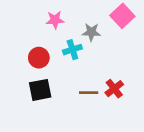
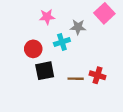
red cross: (114, 89) -> (97, 75), turned -35
black square: (40, 90) -> (45, 71), moved

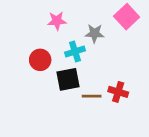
black square: (45, 71) -> (68, 79), moved

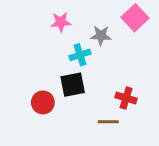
red circle: (40, 60) -> (43, 102), moved
brown line: (92, 96) -> (108, 122), moved

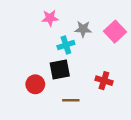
pink square: (135, 18) -> (115, 32), moved
brown line: (108, 122) -> (71, 100), moved

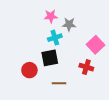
pink star: (50, 18) -> (51, 16), moved
pink square: (115, 32) -> (95, 45), moved

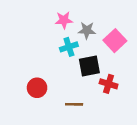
pink square: (95, 45) -> (115, 41), moved
black square: (50, 58) -> (89, 66), moved

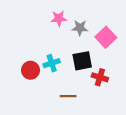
cyan cross: (69, 47) -> (52, 63), moved
red circle: (37, 88) -> (30, 70), moved

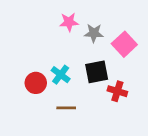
cyan cross: (52, 63) -> (61, 75), turned -35
brown line: (68, 96) -> (66, 108), moved

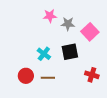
red circle: (36, 83) -> (26, 76), moved
red cross: (117, 91) -> (92, 75), moved

